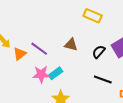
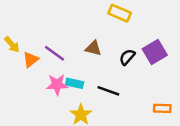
cyan rectangle: (56, 73) -> (75, 83), turned 48
black line: (103, 79) -> (108, 91), moved

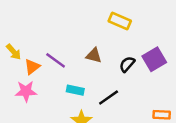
pink star: (57, 85) -> (26, 91), moved
black line: (108, 91) -> (109, 97), turned -55

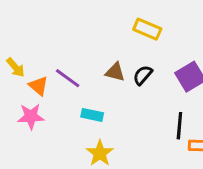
black semicircle: (127, 64) -> (143, 75), moved
orange triangle: (32, 67) -> (39, 86), turned -42
black line: (109, 97) -> (179, 126), moved, turned -50

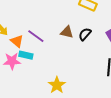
cyan rectangle: (92, 115) -> (26, 55), moved

